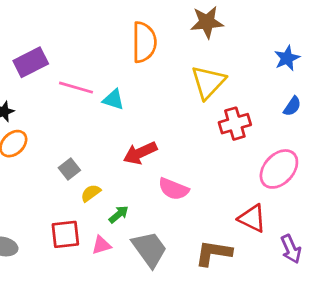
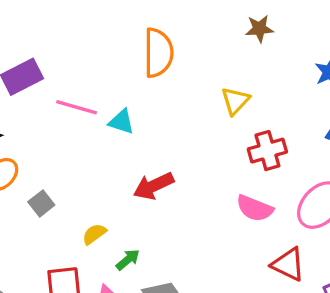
brown star: (207, 22) -> (259, 29), moved, size x0.7
yellow triangle: (208, 82) -> (235, 101), size x0.7
gray square: (69, 169) -> (41, 203), moved
pink semicircle: (173, 189) -> (255, 208), moved

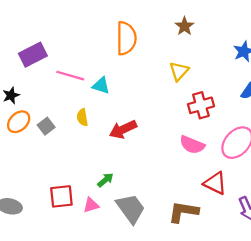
brown star: (259, 29) -> (184, 26), moved, turned -30
gray square: (41, 203) -> (46, 126), moved
yellow semicircle: (94, 234) -> (82, 117), moved, turned -63

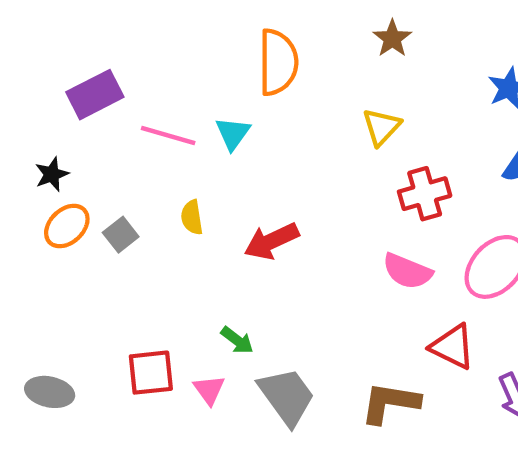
cyan triangle: (101, 85) -> (233, 133), moved, turned 48
green arrow: (105, 180) -> (237, 340), turned 77
pink triangle: (91, 205) -> (209, 390), turned -49

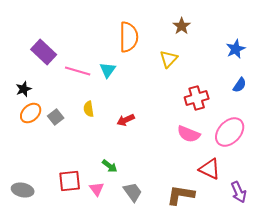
purple rectangle: (95, 95) -> (44, 52), turned 70
yellow triangle: (381, 127) -> (169, 59), moved
red arrow: (272, 241) -> (126, 120), size x0.7
gray trapezoid: (287, 396) -> (133, 192), size x0.7

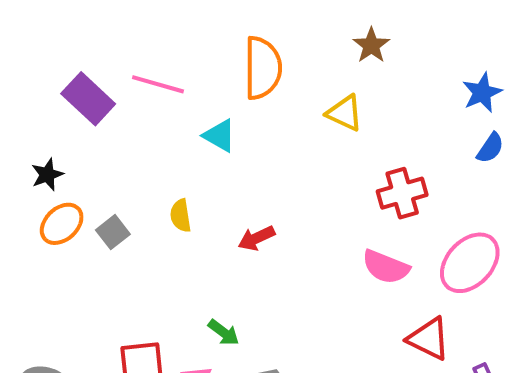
yellow triangle: (169, 59) -> (345, 113), turned -48
cyan triangle: (108, 70) -> (220, 136), turned -36
pink line: (78, 71) -> (158, 84), moved
blue semicircle: (240, 85) -> (490, 148), moved

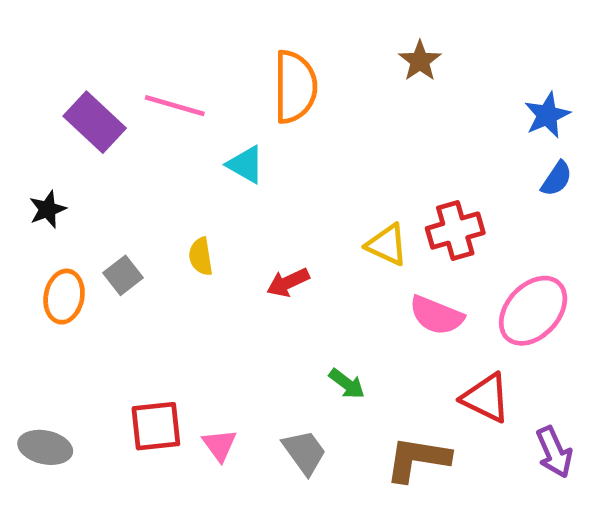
yellow triangle: (345, 113) -> (387, 245), moved
orange ellipse: (62, 224) -> (64, 297), moved, turned -36
green arrow: (224, 333) -> (347, 384), moved

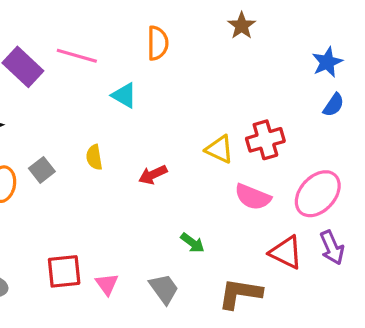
orange semicircle: (295, 87) -> (158, 43), size x0.7
purple arrow: (554, 452) -> (332, 248), moved

